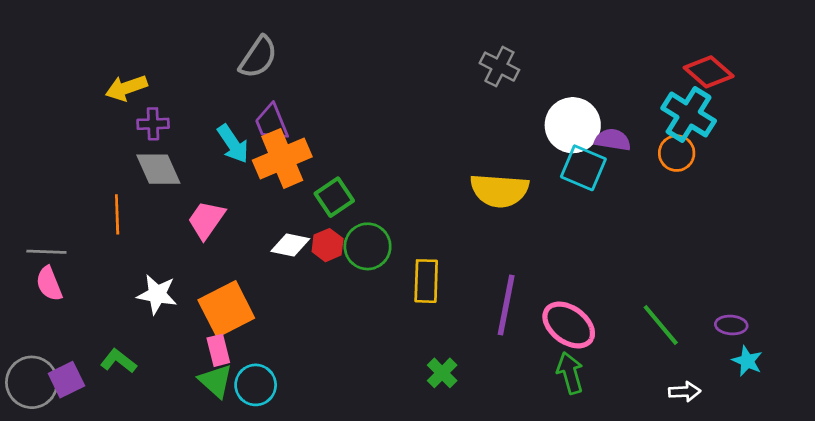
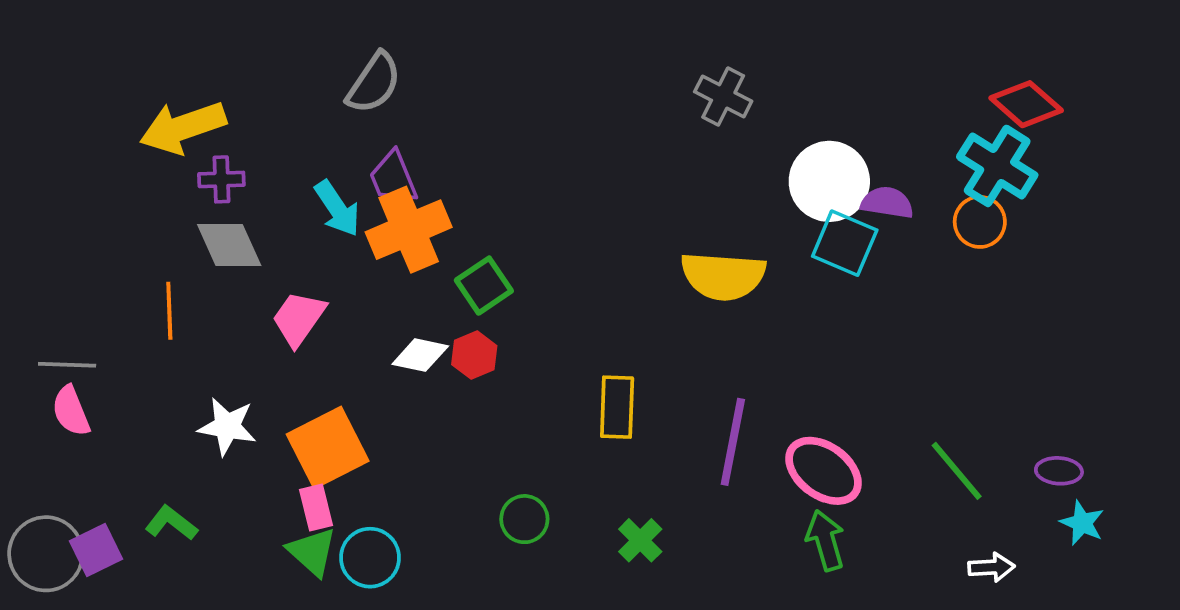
yellow arrow: (126, 88) -> (183, 127), size x1.4
green circle: (368, 246) -> (524, 519), moved, size x0.7

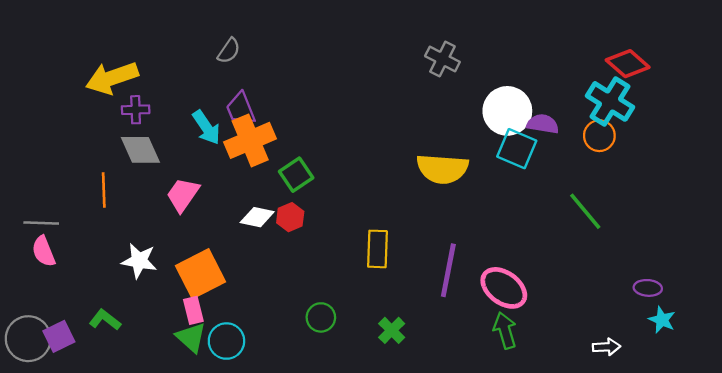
gray semicircle: (374, 83) -> (229, 51), size x0.7
green line: (957, 471) -> (585, 211), moved

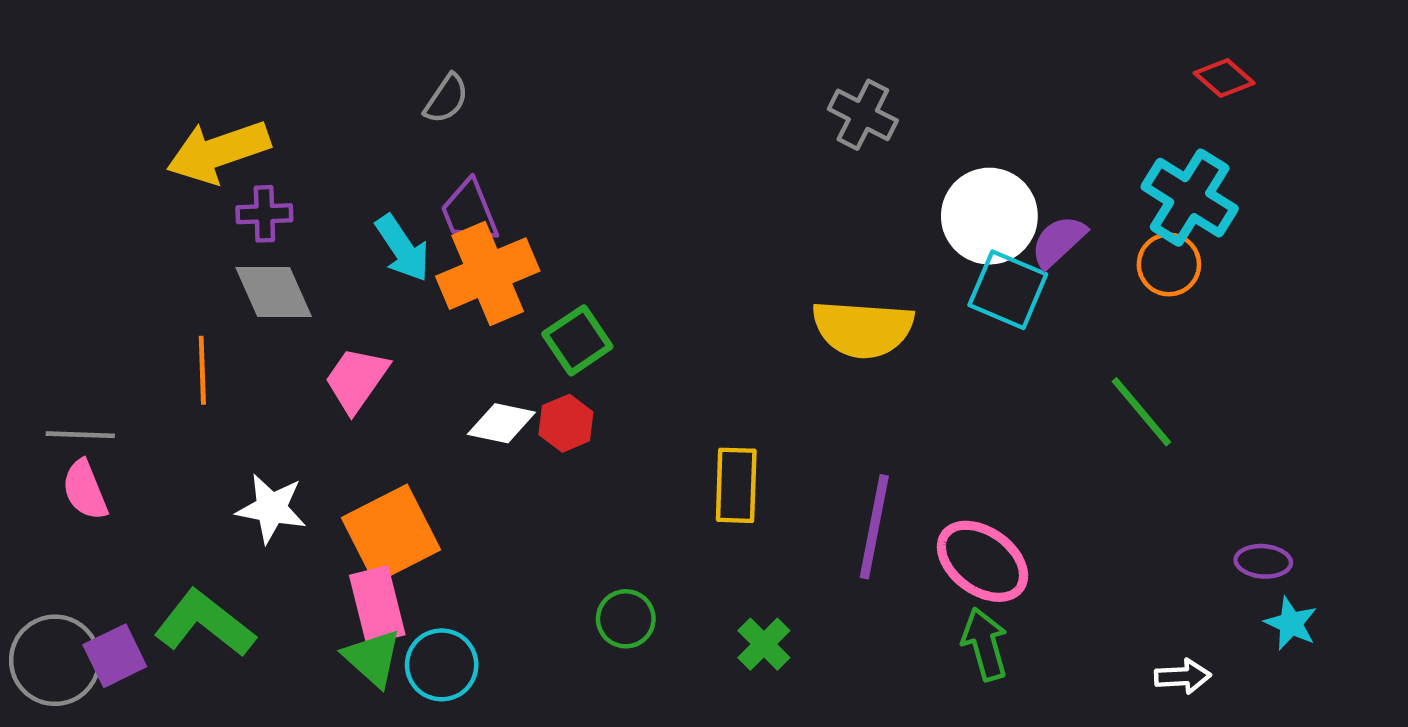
red diamond: (628, 64) -> (1224, 78), moved, size x0.7
purple semicircle: (543, 124) -> (1058, 241), turned -52
pink rectangle: (193, 310) -> (377, 605), size x1.4
green L-shape: (105, 320) -> (205, 623), size x1.6

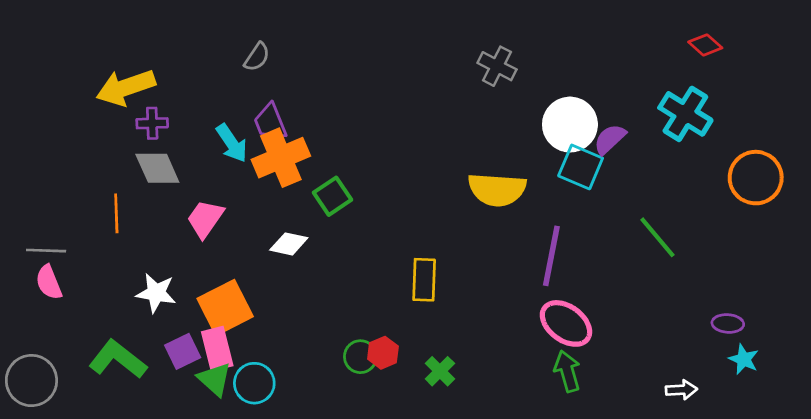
orange circle: (1169, 264) -> (756, 178), moved, size x1.5
red hexagon: (566, 423) -> (383, 353), moved
purple line: (874, 527) -> (551, 256), moved
purple square: (115, 656) -> (183, 351), moved

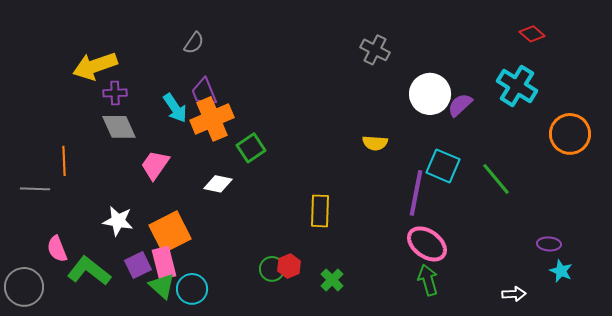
cyan square: (581, 167) -> (443, 166), moved
yellow semicircle: (497, 190) -> (375, 143), size x0.6
orange line: (116, 213) -> (64, 161), moved
pink semicircle: (49, 282) -> (57, 249), moved

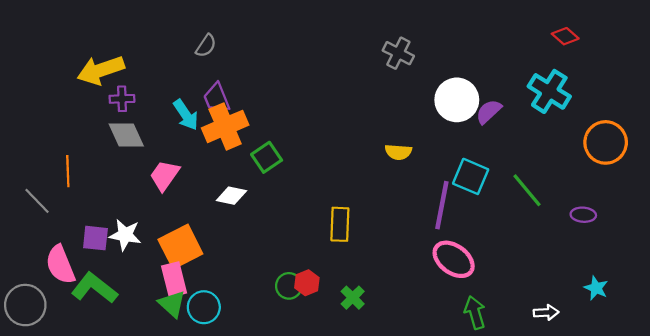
gray line: (35, 189) -> (37, 201), turned 44
purple ellipse: (549, 244) -> (583, 215), moved
pink semicircle: (57, 249) -> (60, 265), size x1.4
purple square: (138, 265) -> (95, 238), moved, turned 32
green arrow: (428, 280) -> (475, 312), moved

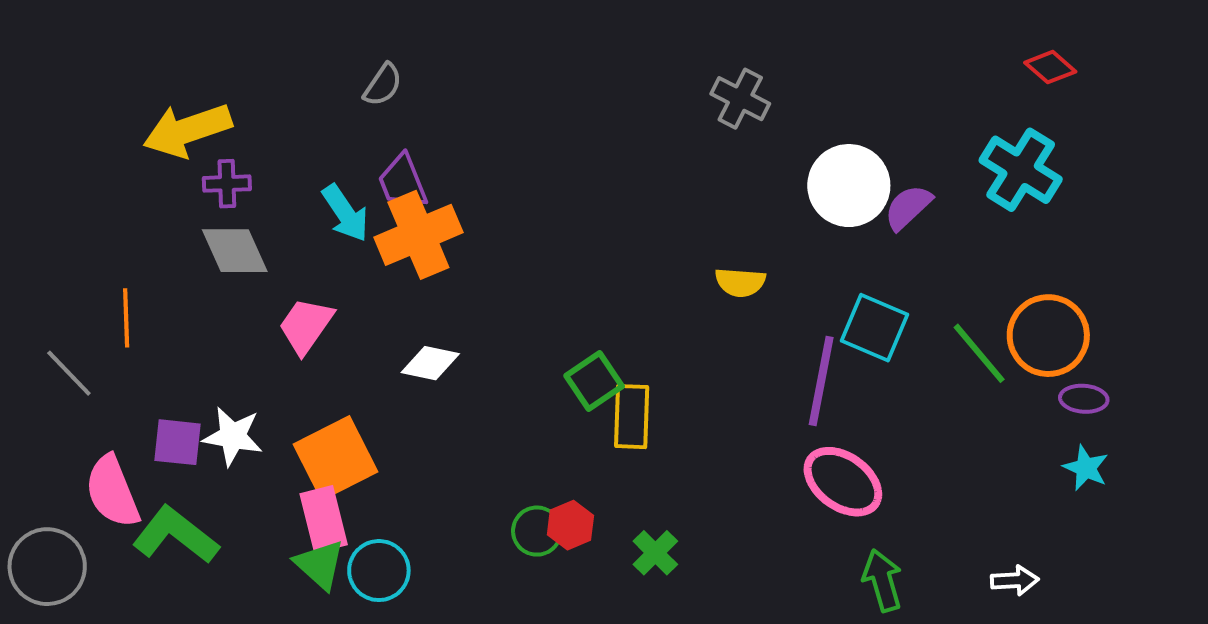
orange circle: (606, 142) -> (1048, 336), moved
green square: (267, 157) -> (594, 381), moved
cyan star: (596, 288) -> (1086, 468), moved

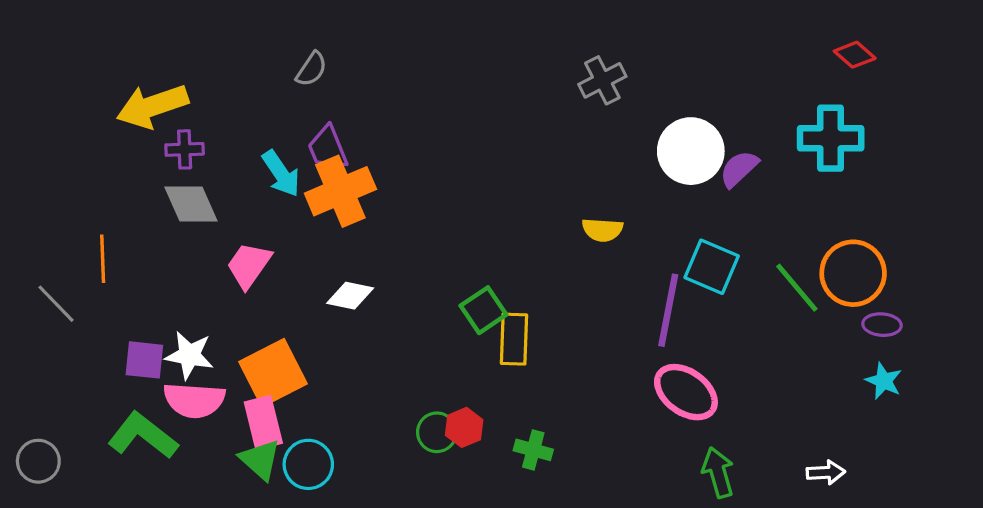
gray cross: (740, 99) -> (602, 80), turned 36
cyan cross: (1021, 170) -> (831, 138), turned -32
pink semicircle: (112, 492) -> (194, 400), moved, turned -64
green cross: (655, 553) -> (533, 450), turned -30
gray circle: (47, 567) -> (38, 461), size x0.7

